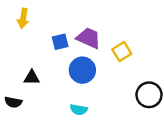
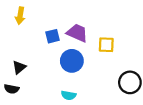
yellow square: (122, 52) -> (106, 45), turned 35
black triangle: (32, 78) -> (19, 67), moved, turned -40

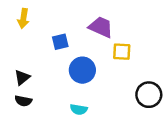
purple trapezoid: (77, 33) -> (101, 27), moved
black semicircle: (12, 89) -> (23, 101), moved

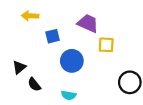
yellow arrow: (23, 18) -> (30, 16), moved, turned 84
black semicircle: (23, 101) -> (34, 84), moved, turned 40

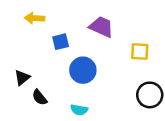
yellow square: (106, 45) -> (140, 52), moved

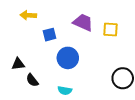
yellow square: (140, 52) -> (110, 29), moved
black triangle: (22, 78) -> (18, 64), turned 32

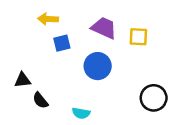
yellow arrow: (28, 15) -> (48, 19), moved
blue circle: (68, 58) -> (98, 66), moved

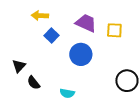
blue square: (62, 43) -> (51, 36), turned -32
black triangle: (23, 80) -> (19, 66), turned -40

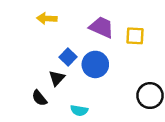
blue square: (51, 36) -> (68, 57), moved
black triangle: (19, 66) -> (57, 78), moved

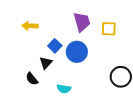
yellow arrow: (47, 18) -> (30, 26), moved
purple trapezoid: (102, 27) -> (82, 22), turned 50

